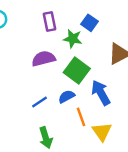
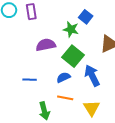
purple rectangle: (50, 21) -> (31, 12), moved
blue line: (39, 102) -> (30, 80), moved, turned 32
orange line: (81, 117) -> (65, 98), moved, turned -63

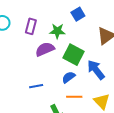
purple rectangle: (31, 12) -> (31, 26), moved, turned 35
blue square: (86, 17) -> (78, 14), turned 32
green star: (71, 29) -> (57, 31), moved

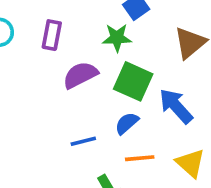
green star: (57, 31) -> (117, 38), moved
blue line: (36, 86) -> (83, 141), moved

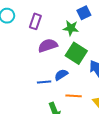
blue semicircle: (127, 123) -> (61, 75), moved

